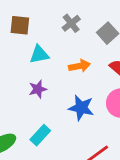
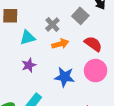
gray cross: (71, 23) -> (52, 25), moved

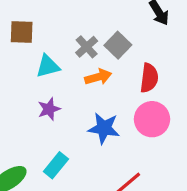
gray square: (80, 16) -> (118, 45), moved
red semicircle: (93, 44) -> (149, 78), turned 60

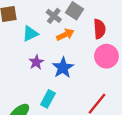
blue star: (104, 128) -> (63, 68), moved, turned -30

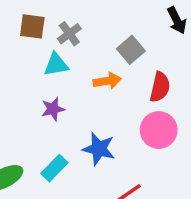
gray cross: (54, 16) -> (69, 34), moved
blue star: (63, 68) -> (99, 149), moved, turned 30

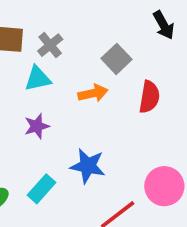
pink circle: (159, 130) -> (164, 186), moved

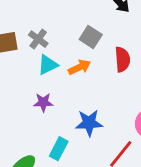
cyan triangle: (38, 79) -> (48, 65), moved
purple star: (37, 126) -> (43, 102), turned 30

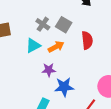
gray cross: (38, 39) -> (43, 24), moved
purple star: (43, 102) -> (49, 70), moved

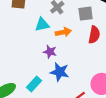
gray square: (64, 25) -> (86, 14), moved, turned 35

